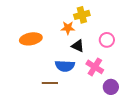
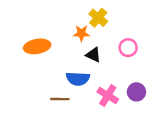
yellow cross: (82, 15) -> (98, 18), turned -35
pink cross: (95, 67) -> (108, 96), moved
purple circle: (111, 87) -> (136, 92), moved

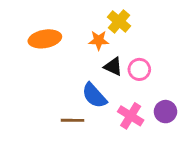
orange ellipse: (37, 46) -> (45, 39), moved
pink circle: (128, 48) -> (139, 69), moved
blue semicircle: (78, 79) -> (94, 96), turned 45

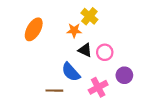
orange ellipse: (45, 39) -> (34, 29), turned -50
purple circle: (165, 112) -> (124, 75), moved
pink cross: (131, 116) -> (98, 87), turned 30

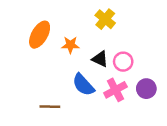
orange star: (74, 30) -> (70, 45), moved
pink cross: (98, 87) -> (115, 90), moved
brown line: (54, 91) -> (50, 107), moved

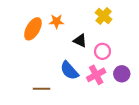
yellow cross: (105, 19) -> (104, 16), moved
orange star: (70, 45) -> (57, 21), moved
black triangle: (100, 59) -> (80, 41), moved

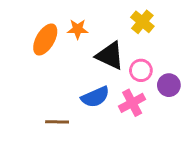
black triangle: (80, 41) -> (110, 56), size x1.5
blue semicircle: (69, 71) -> (95, 97), turned -72
purple circle: (122, 74) -> (169, 85), moved

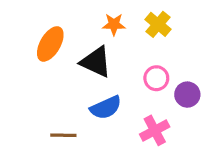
orange star: (78, 29) -> (114, 24), moved
black triangle: (110, 56) -> (96, 62), moved
pink cross: (132, 103) -> (155, 130), moved

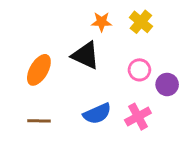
orange ellipse: (50, 44) -> (39, 70), moved
blue semicircle: (106, 108) -> (97, 114), moved
brown line: (63, 135) -> (39, 121), moved

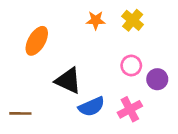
black triangle: (86, 55) -> (68, 81), moved
orange ellipse: (39, 70) -> (37, 41), moved
brown line: (39, 121) -> (20, 113), moved

